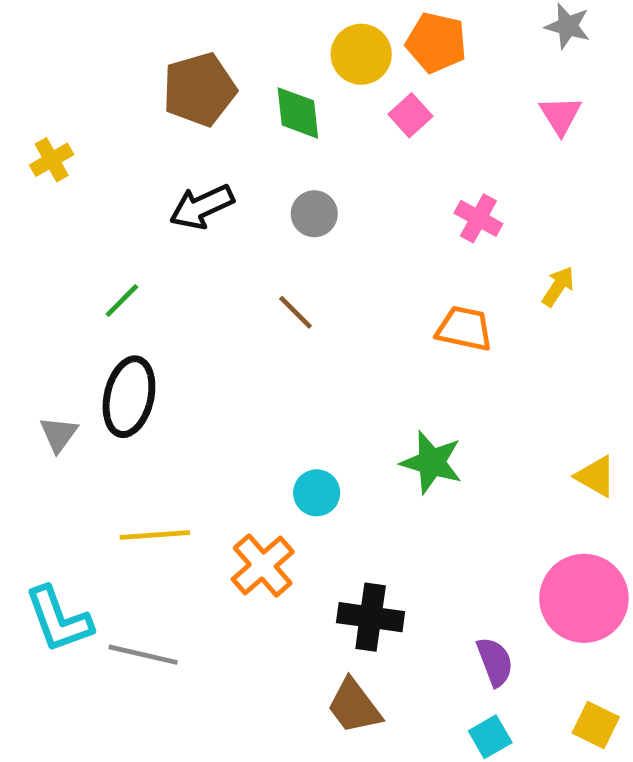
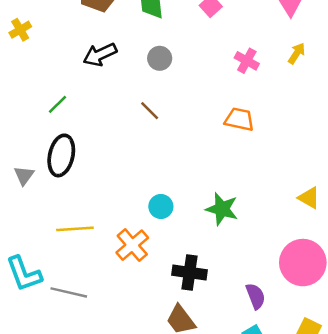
yellow arrow: (558, 286) -> (297, 53), moved
green star: (432, 462) -> (222, 209), moved

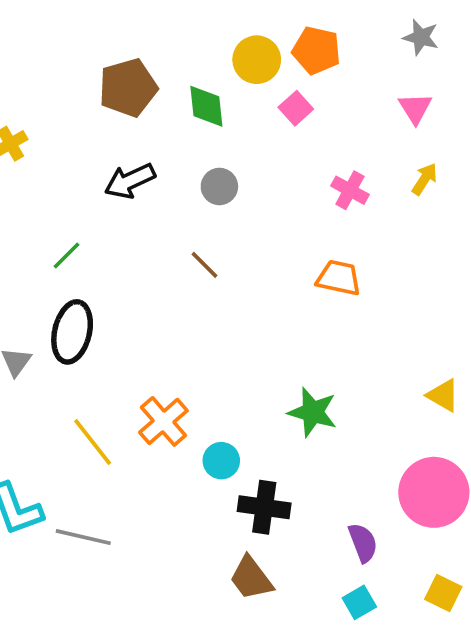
cyan circle: (161, 207) -> (221, 461), moved
yellow line: (75, 229) -> (93, 442), turned 56
orange cross: (132, 245) -> (163, 421), moved

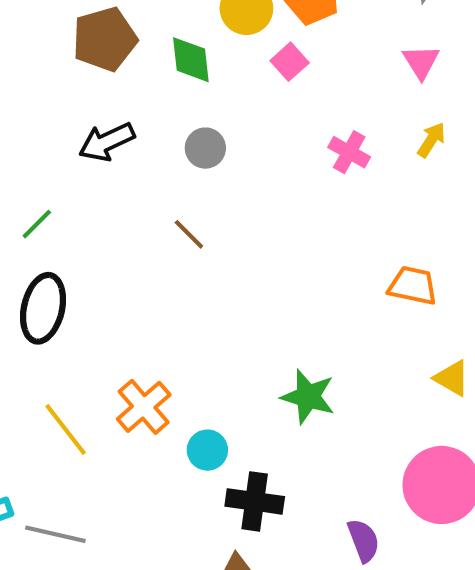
orange trapezoid: (339, 278) -> (413, 286), moved

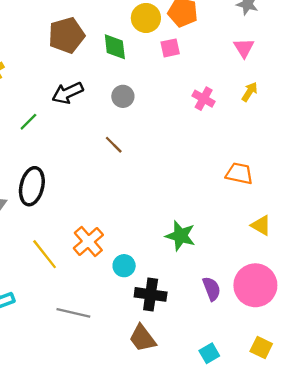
pink square: (290, 62) -> (170, 48), turned 30
green line: (37, 224) -> (28, 122), moved
gray line: (55, 534) -> (73, 313), moved
purple semicircle: (364, 540) -> (212, 289), moved

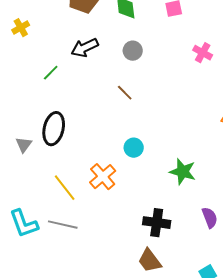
cyan circle: (124, 266) -> (134, 148), moved
gray line: (73, 313) -> (63, 225), moved

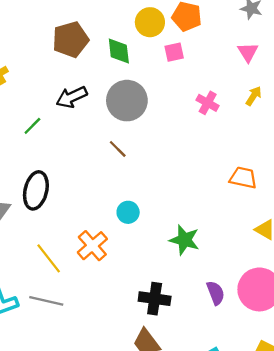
gray circle: (133, 51) -> (127, 101), size x1.8

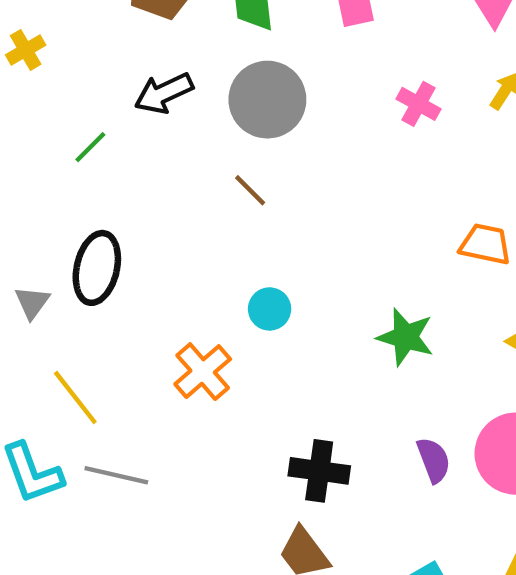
green star: (184, 240) -> (406, 337), moved
yellow line: (49, 258) -> (75, 397), moved

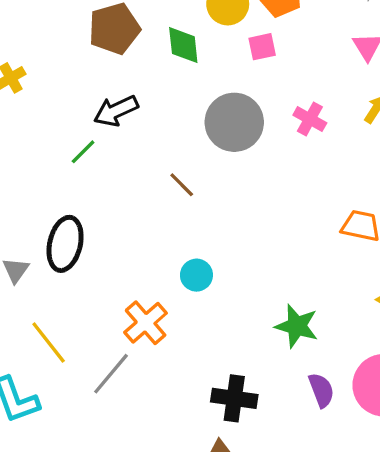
gray circle: (267, 100) -> (234, 122), moved
green line: (90, 147) -> (83, 152), moved
green star: (406, 337) -> (297, 326), moved
gray line: (116, 475) -> (111, 374), moved, turned -63

